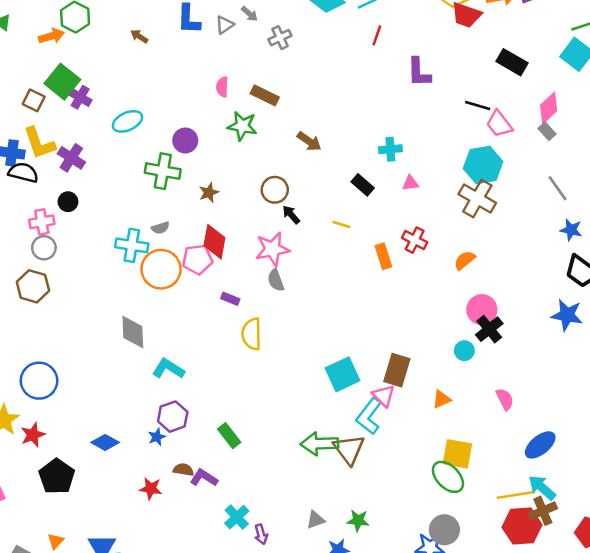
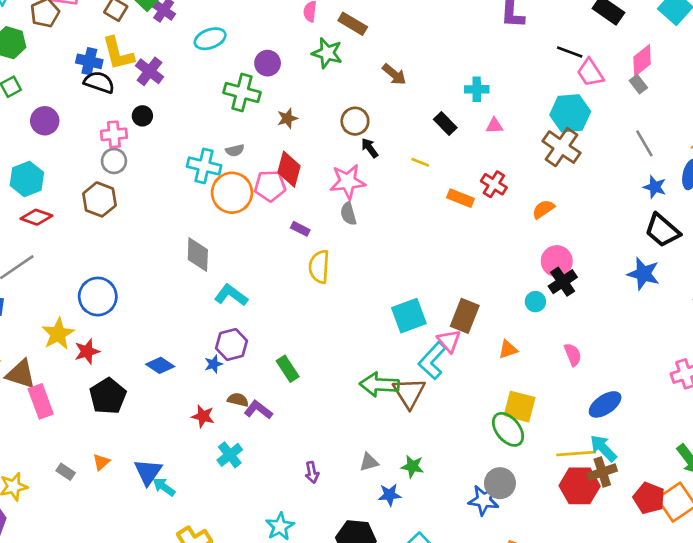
orange rectangle: (383, 256) -> (460, 198), turned -55
cyan cross: (237, 517) -> (230, 455), moved

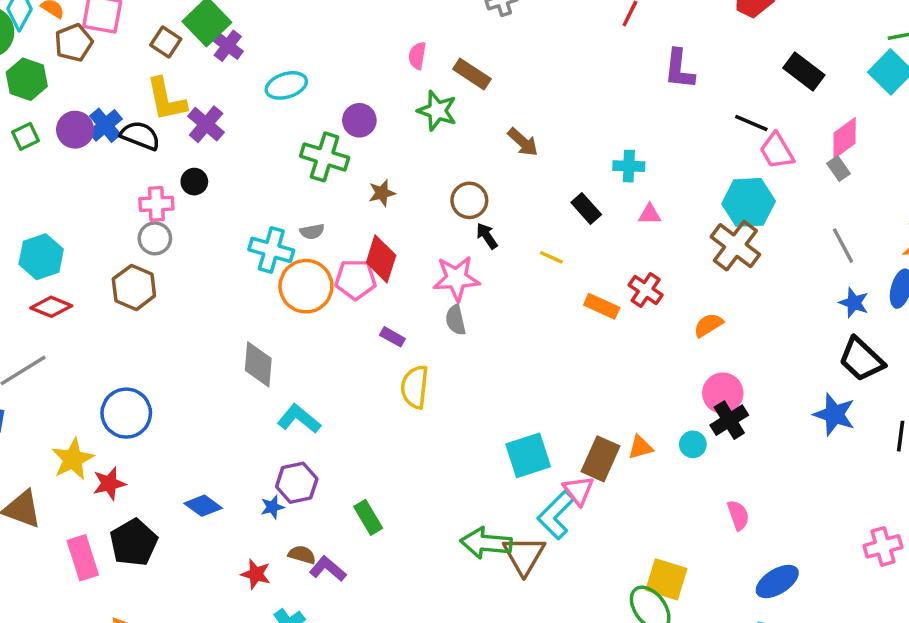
blue cross: (89, 61) -> (105, 125), moved, turned 35
purple circle: (45, 121) -> (75, 130), moved
orange triangle: (508, 349) -> (640, 447), moved
pink rectangle: (41, 401) -> (83, 558), moved

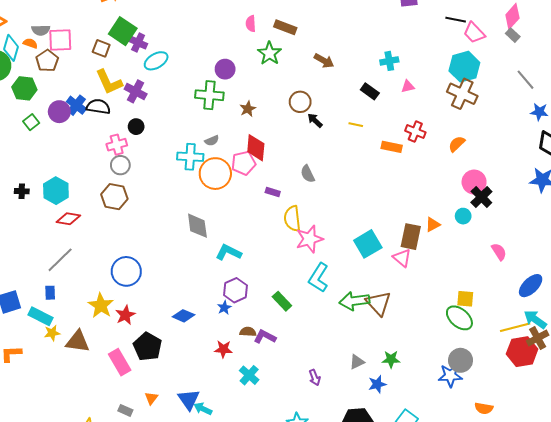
cyan ellipse: (286, 85) -> (156, 61), moved
green star: (437, 111) -> (270, 53), turned 30
pink star: (456, 278) -> (309, 239), moved
cyan L-shape: (556, 515) -> (319, 278), moved
yellow square: (666, 579) -> (465, 299), size x0.7

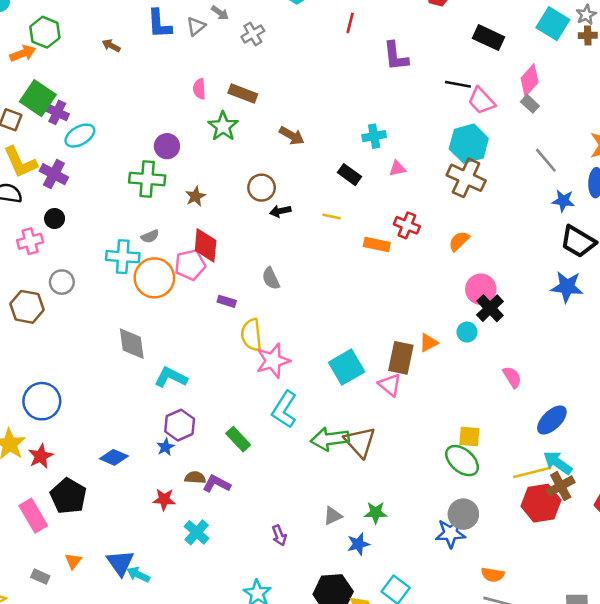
black arrow: (315, 120) -> (280, 211), turned -56
gray circle: (120, 165) -> (62, 282), moved

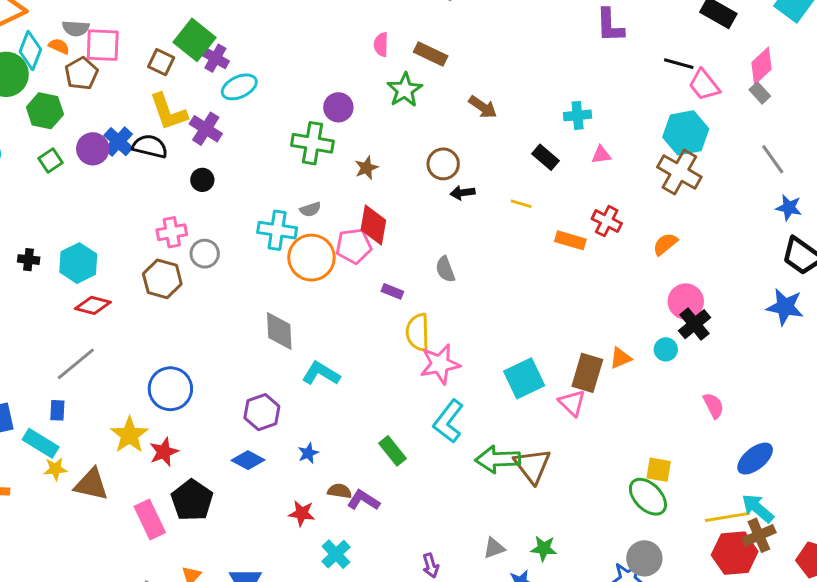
pink cross: (30, 241) -> (172, 232), moved
purple hexagon: (180, 425) -> (262, 412), moved

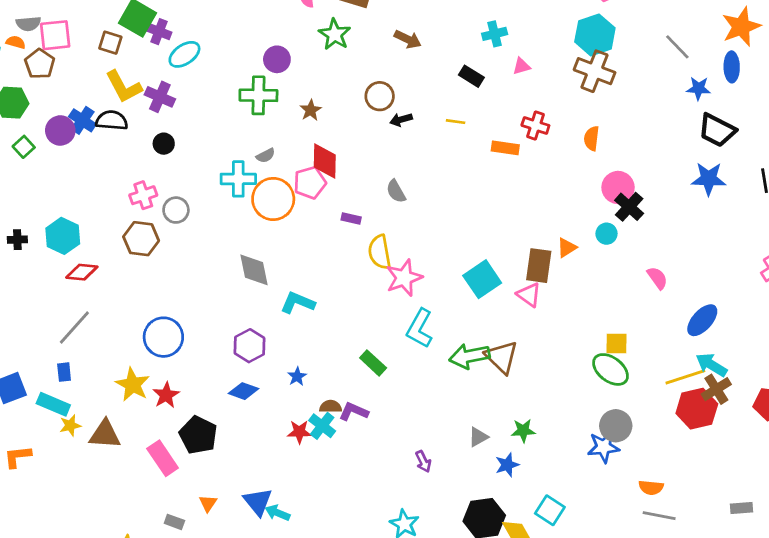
orange semicircle: (665, 244) -> (592, 138), turned -35
cyan cross: (336, 554) -> (322, 426), moved

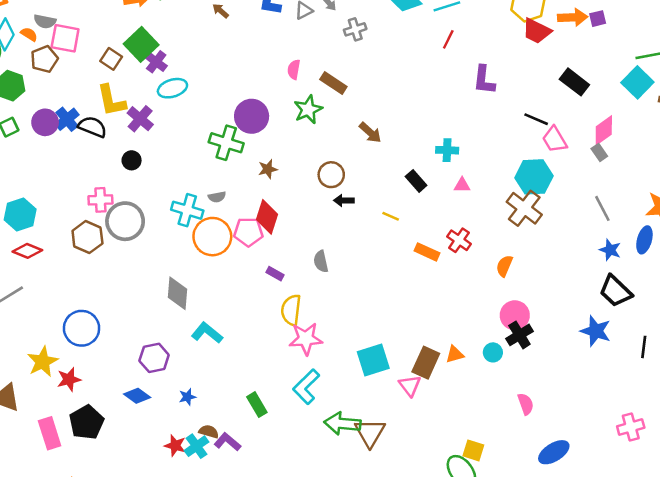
purple circle: (277, 59) -> (252, 116), size x1.4
gray circle: (176, 210) -> (125, 221), size x1.6

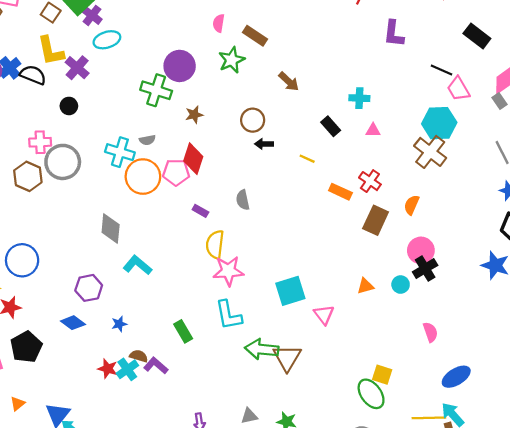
brown rectangle: (426, 363) -> (376, 220), moved
cyan L-shape: (306, 387) -> (229, 315), turned -56

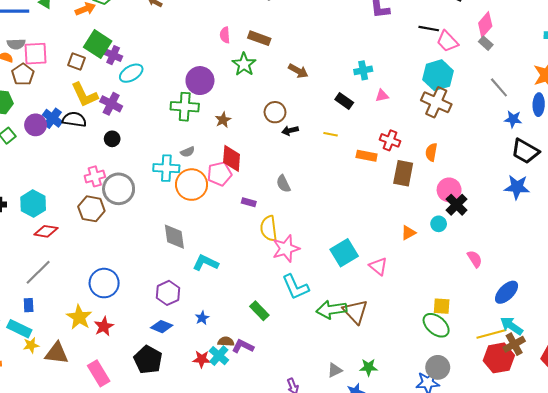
black pentagon: (26, 347) -> (148, 360), moved

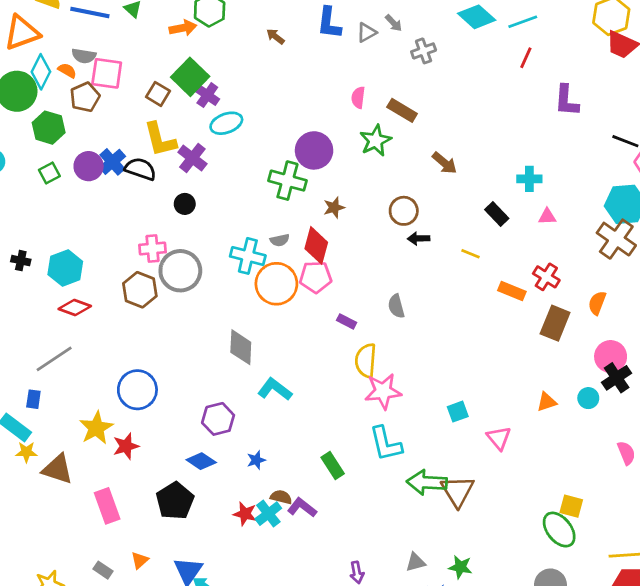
red diamond: (232, 158) -> (316, 245), moved
cyan square: (344, 253) -> (458, 412), size x0.6

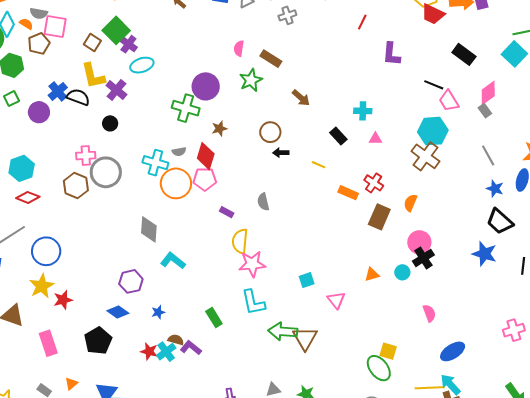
purple circle: (89, 166) -> (39, 112), moved
blue circle: (137, 390) -> (46, 251), moved

